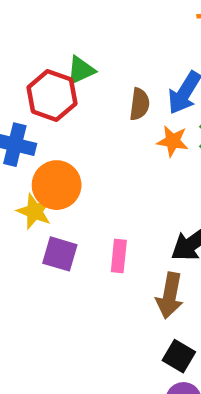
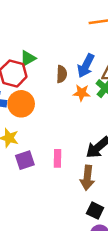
orange circle: (57, 185) -> (21, 104), moved
purple square: (60, 254) -> (25, 160), turned -30

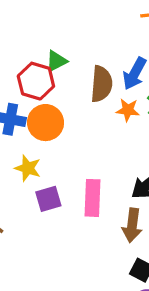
brown semicircle: (62, 74) -> (102, 84), size x1.5
pink rectangle: (57, 158) -> (92, 198), size x1.5

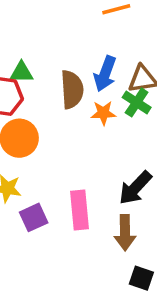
green triangle: (56, 61) -> (21, 72), turned 35

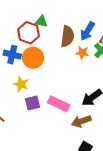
pink rectangle: (79, 210) -> (59, 104), turned -70
brown arrow: (125, 233) -> (81, 121), turned 60

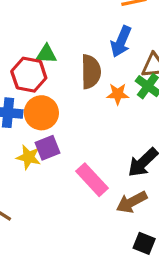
blue arrow: (87, 31) -> (121, 42), moved
purple square: (32, 103) -> (48, 148), moved
pink rectangle: (59, 104) -> (92, 180), turned 30

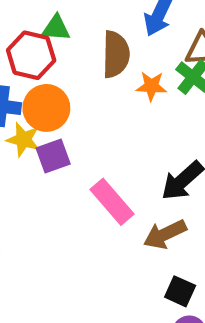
yellow star: (29, 157) -> (23, 140), moved

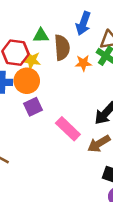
green triangle: (56, 28) -> (41, 36), moved
yellow star: (23, 140) -> (32, 60), moved

